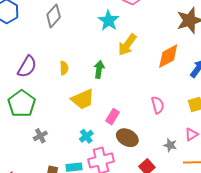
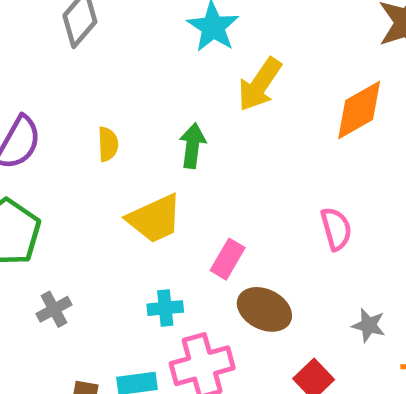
cyan cross: (86, 136) -> (165, 308), turned 32

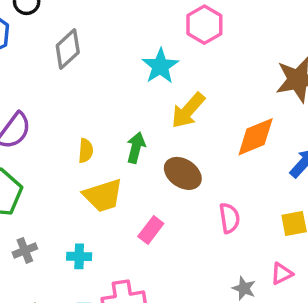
yellow semicircle: (108, 144) -> (86, 151), moved
cyan cross: (165, 308) -> (79, 256), moved
brown ellipse: (264, 309) -> (183, 173), moved

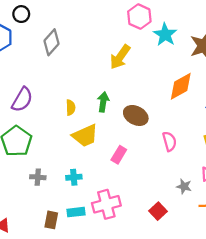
cyan star: (160, 66) -> (165, 35), moved
yellow arrow: (188, 110) -> (120, 57), moved
gray cross: (25, 250) -> (38, 177), turned 32

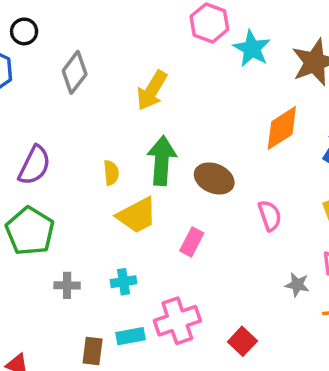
yellow arrow: (120, 57) -> (152, 90), moved
green arrow: (103, 102) -> (162, 161), size x1.5
red square: (158, 211) -> (242, 341), moved

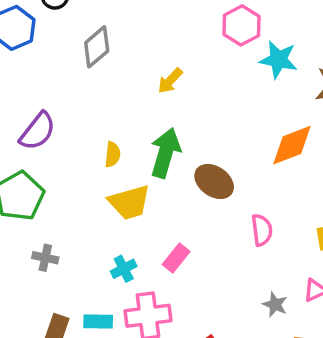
cyan star: (252, 49) -> (278, 60), turned -30
yellow arrow: (152, 90) -> (170, 81), size x0.7
pink rectangle: (192, 242) -> (176, 258), moved
cyan cross: (123, 282) -> (124, 269), moved, turned -30

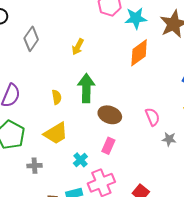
orange diamond: (292, 145) -> (139, 53), moved
brown ellipse: (214, 181) -> (110, 115), moved
yellow trapezoid: (129, 202) -> (56, 133), moved
gray star: (275, 305) -> (169, 139), moved

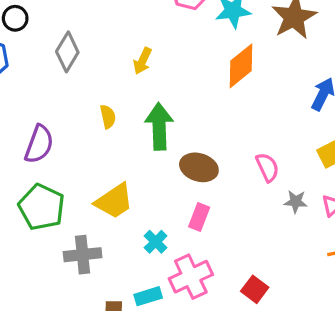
yellow semicircle: (57, 97) -> (108, 117), moved
gray cross: (35, 166) -> (83, 255), size x1.5

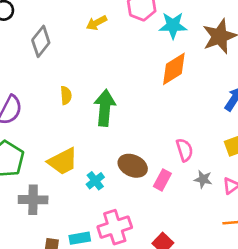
yellow arrow: (143, 61) -> (96, 23), moved, turned 30
brown ellipse: (199, 167) -> (133, 166), moved
pink rectangle: (199, 217) -> (162, 180), moved
cyan cross: (156, 242) -> (95, 181), moved

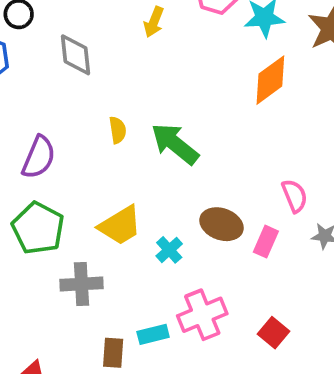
yellow arrow: (96, 23) -> (154, 22), turned -36
gray diamond: (41, 41) -> (76, 55), turned -40
green arrow: (105, 108) -> (175, 144), turned -52

